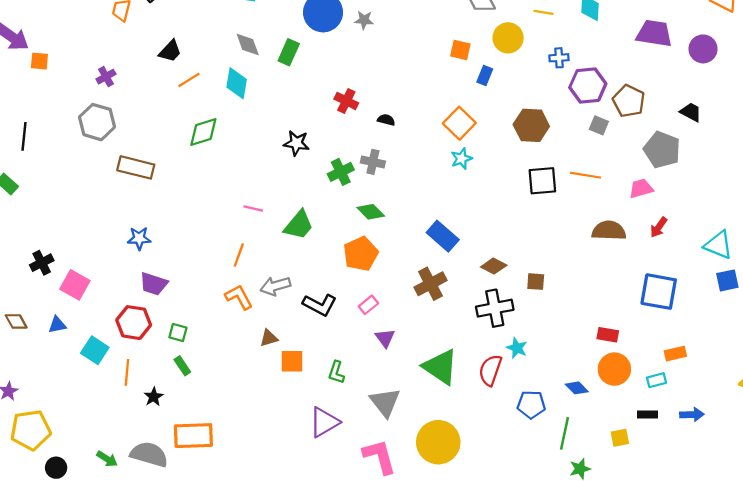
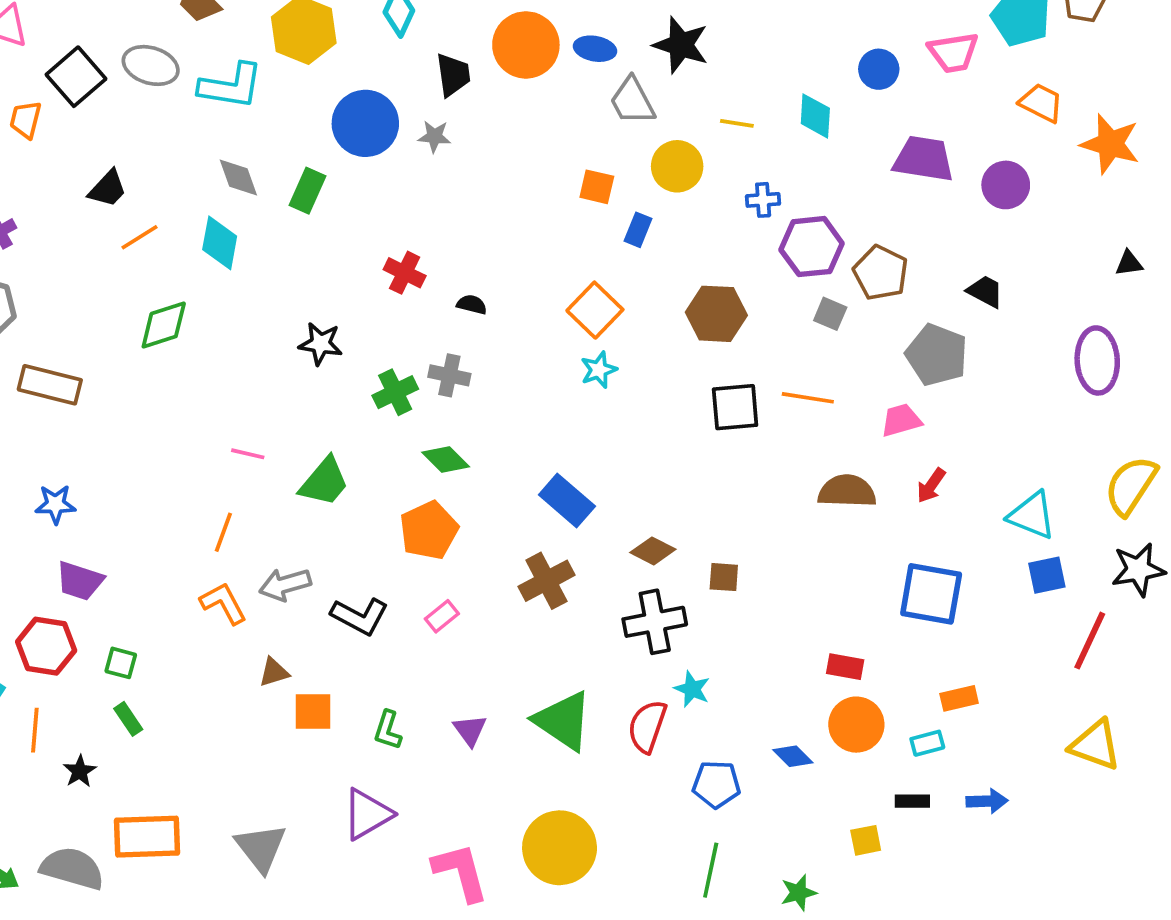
purple triangle: (385, 338) -> (470, 730), moved
gray triangle: (385, 402) -> (261, 848), moved
green line: (565, 433) -> (711, 870), moved

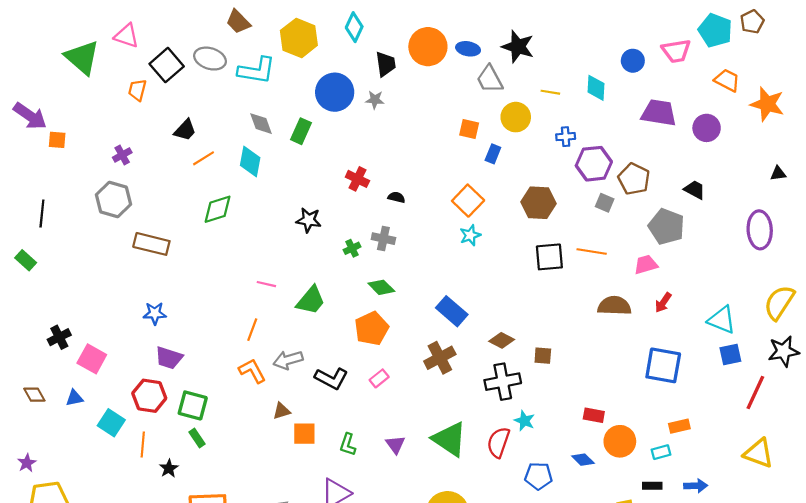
green cross: (395, 392) -> (352, 248), size x0.7
green square: (121, 663) -> (193, 405), size x1.6
red rectangle: (845, 667) -> (594, 415), moved

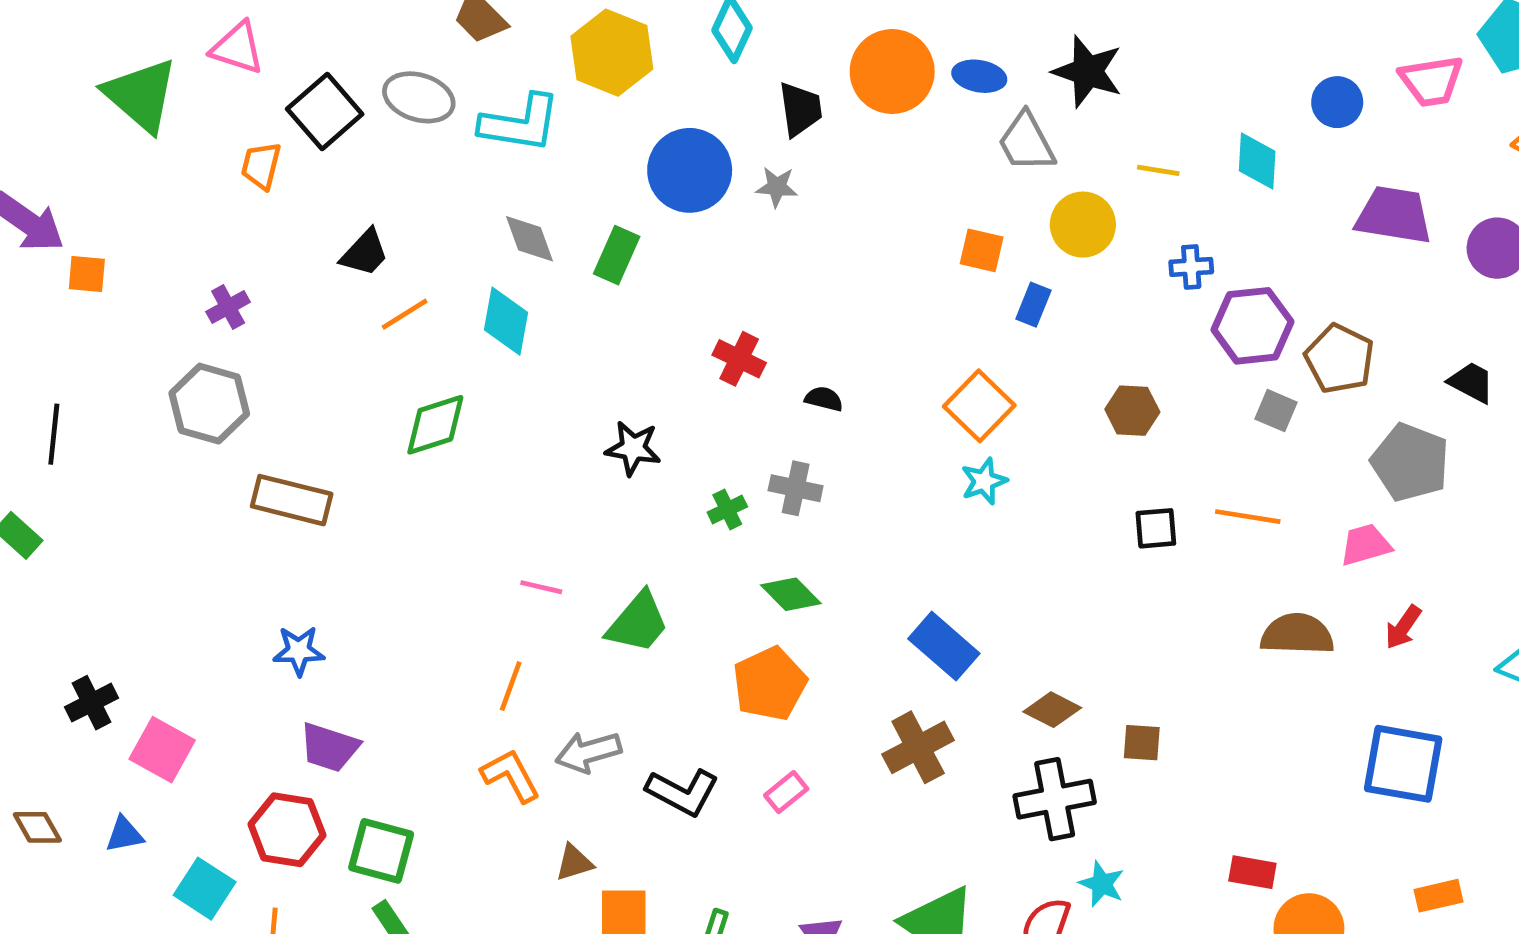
brown hexagon: (539, 203) -> (1132, 411), size x0.7
black square: (549, 257) -> (1156, 528), size x0.7

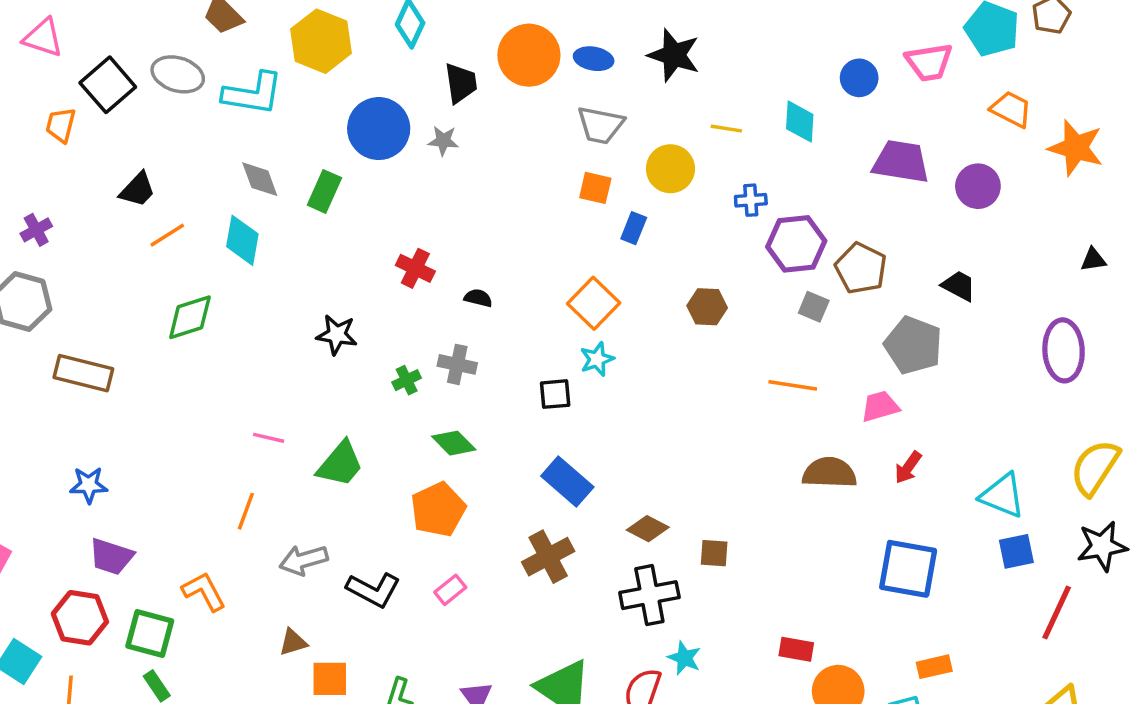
gray trapezoid: (1026, 142) -> (601, 125), moved, turned -51
black square: (1156, 528) -> (555, 394), moved
orange L-shape: (511, 776) -> (204, 592), moved

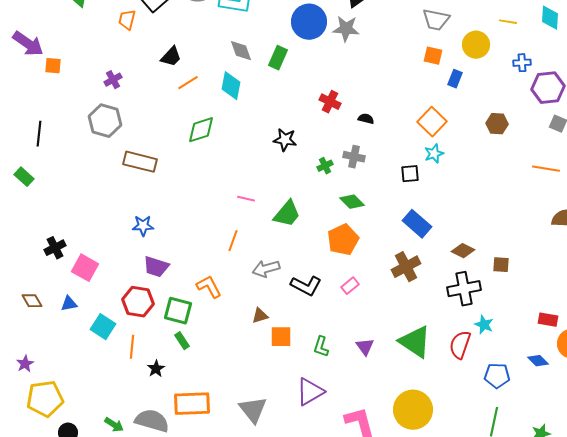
gray star: (443, 141) -> (346, 29), size x1.5

